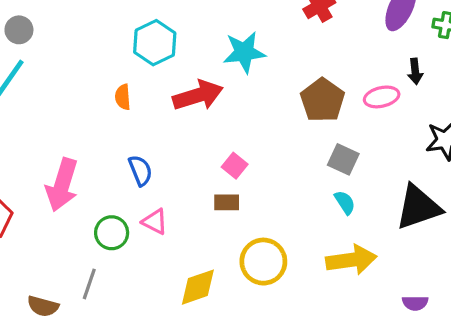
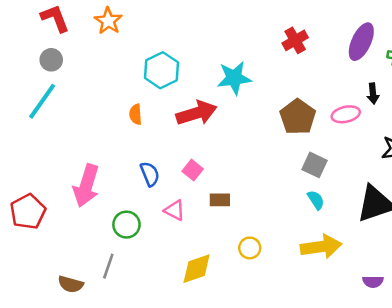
pink square: (235, 166) -> (193, 170), moved
pink triangle: (155, 222) -> (174, 210), moved
yellow circle: (263, 262) -> (250, 248), size x0.6

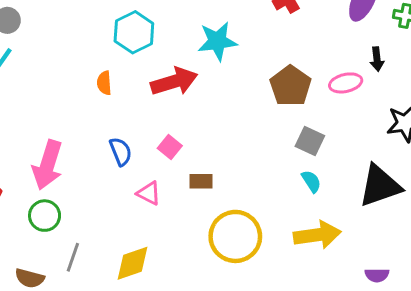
green circle: (126, 225) -> (45, 216), moved
yellow circle: (250, 248) -> (235, 236), size x2.0
yellow diamond: (197, 269) -> (133, 263), moved

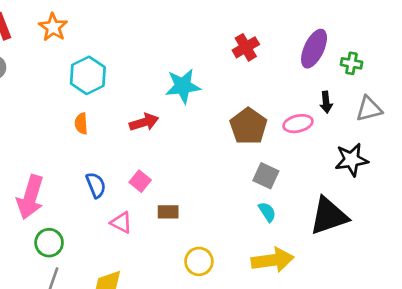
cyan hexagon: (134, 32) -> (88, 75), moved
red arrow: (174, 81) -> (144, 122), size x0.7
green circle: (45, 216) -> (49, 243), moved
yellow circle: (235, 236) -> (199, 261), size x0.6

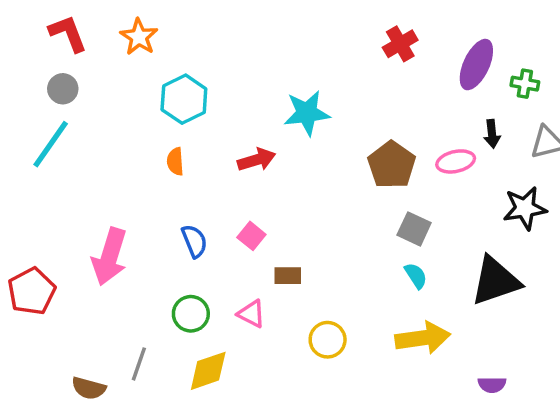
red cross: (246, 47) -> (400, 44), moved
pink triangle: (121, 223) -> (251, 314), moved
green circle: (49, 243) -> (191, 314), moved

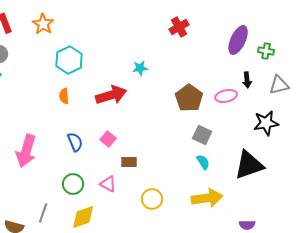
red cross: (400, 44) -> (179, 27), moved
cyan star: (307, 113) -> (140, 68), size x0.6
red arrow: (257, 160) -> (111, 95), size x1.4

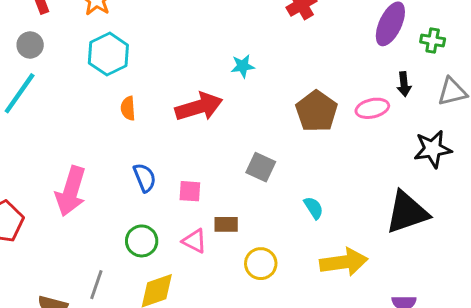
cyan hexagon: (69, 60) -> (108, 54), moved
gray square: (202, 135) -> (261, 167), moved
pink square: (108, 139) -> (190, 191), moved, turned -35
brown rectangle: (129, 162) -> (226, 224), moved
cyan semicircle: (203, 162) -> (314, 208), moved

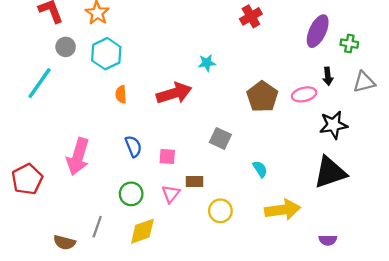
gray circle: (30, 45) -> (66, 47), moved
black star: (433, 149) -> (333, 125), moved
pink triangle: (194, 241) -> (171, 194), turned 42

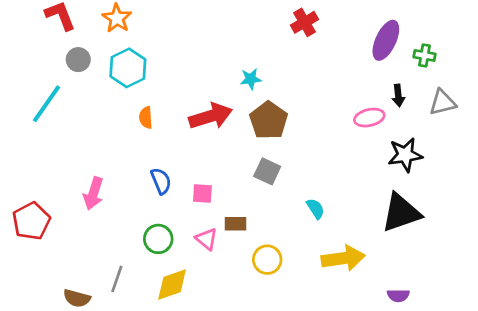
brown pentagon: (262, 97) -> (269, 120), moved
pink arrow: (78, 157) -> (93, 193), size x0.7
pink triangle: (171, 194) -> (207, 239), turned -30

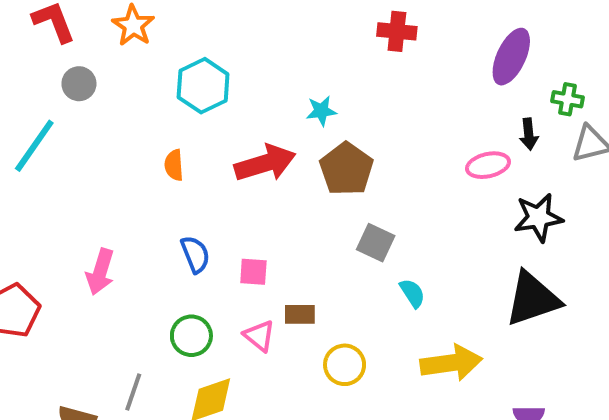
red cross: (304, 22) -> (397, 31), turned 36
green cross: (425, 55) -> (568, 99), moved
cyan hexagon: (128, 68) -> (203, 86), moved
gray square: (267, 171) -> (376, 243), moved

